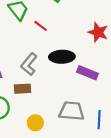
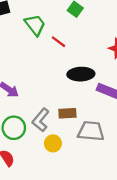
gray L-shape: (29, 64) -> (41, 120), moved
brown rectangle: (23, 89) -> (67, 113), moved

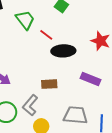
black ellipse: (81, 74) -> (63, 51), moved
brown rectangle: (67, 113) -> (49, 84), moved

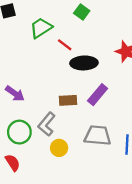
green trapezoid: (25, 20) -> (41, 28), turned -85
purple rectangle: (90, 79) -> (98, 95), moved, turned -72

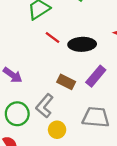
red line: (65, 45) -> (53, 38), moved
brown rectangle: (68, 100) -> (66, 82), turned 30

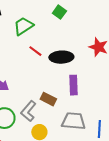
purple rectangle: (96, 76) -> (73, 85), turned -42
brown rectangle: (66, 82) -> (48, 99), moved

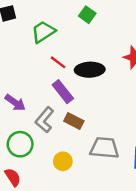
purple rectangle: (73, 85) -> (63, 92), moved, turned -36
gray L-shape: (28, 111) -> (45, 120), moved

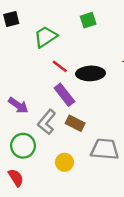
green square: (87, 15) -> (88, 20), turned 35

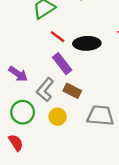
yellow circle: (64, 162) -> (58, 117), moved

